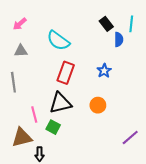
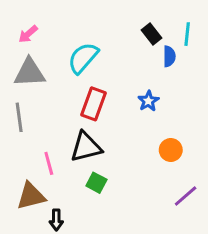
cyan semicircle: (58, 41) -> (83, 58), turned 95
gray triangle: (21, 51) -> (30, 73), size x1.6
orange circle: (98, 105) -> (171, 150), moved
green square: (53, 127) -> (96, 183), moved

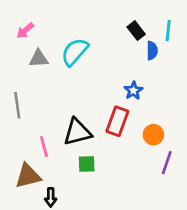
gray triangle: (30, 73) -> (39, 59), moved, size x0.7
red rectangle: (93, 104) -> (117, 121), moved
green square: (96, 183) -> (87, 164), turned -30
purple line: (186, 196) -> (167, 163), moved, turned -30

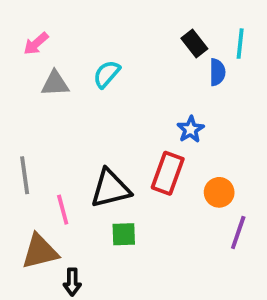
cyan semicircle: (75, 52) -> (107, 74), size x0.7
gray line: (17, 105) -> (25, 175), moved

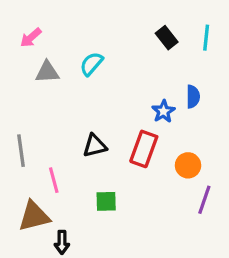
blue semicircle: (217, 72) -> (193, 97), moved
black triangle: (110, 189) -> (95, 146), moved, size x0.7

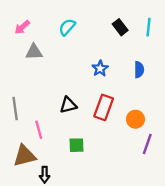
cyan semicircle: (91, 64) -> (67, 27), moved
blue star: (163, 111) -> (100, 68), moved

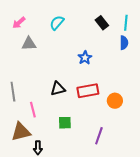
blue semicircle: (139, 70) -> (124, 43), moved
red rectangle: (104, 107) -> (88, 91), turned 60
purple line: (147, 144) -> (99, 136), moved

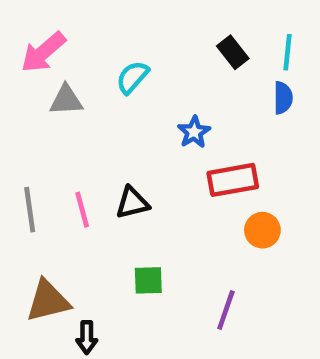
pink arrow: (19, 23) -> (43, 52), size x1.5
cyan semicircle: (57, 23) -> (132, 77), moved
red rectangle: (88, 91) -> (233, 180), moved
pink line: (33, 110) -> (82, 210), moved

